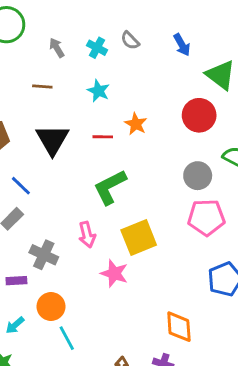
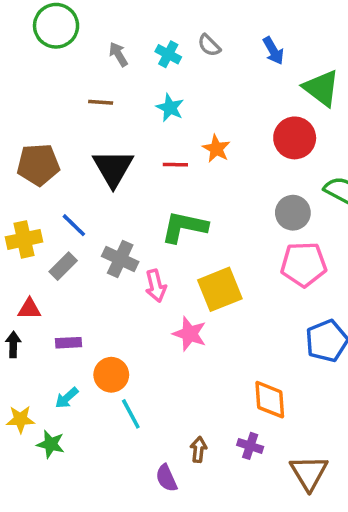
green L-shape: (110, 187) -> (184, 227), turned 39
gray cross: (44, 255) -> (120, 259), moved

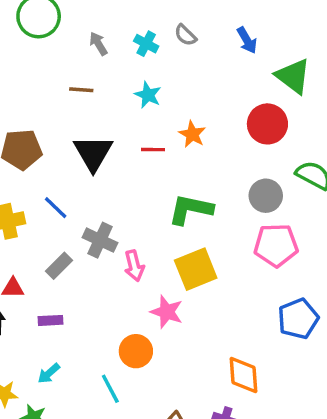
green L-shape: (184, 227) -> (191, 209), moved
gray rectangle: (63, 266) -> (59, 266), moved
orange circle: (111, 375) -> (136, 351), moved

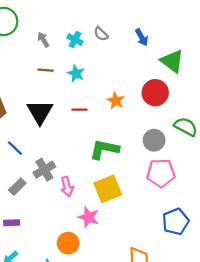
brown line: (81, 90) -> (46, 70), moved
orange star: (192, 134) -> (116, 101), moved
gray cross: (100, 240) -> (44, 170), turned 35

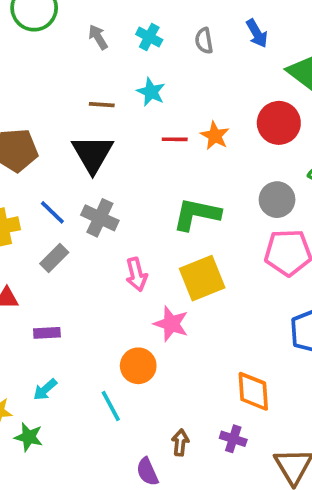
gray semicircle: (101, 34) -> (204, 41), moved, turned 35
brown line: (46, 70) -> (102, 105), moved
red line: (79, 110) -> (175, 139), moved
gray cross: (44, 170) -> (100, 218), moved, turned -35
gray rectangle: (17, 187) -> (54, 258), moved

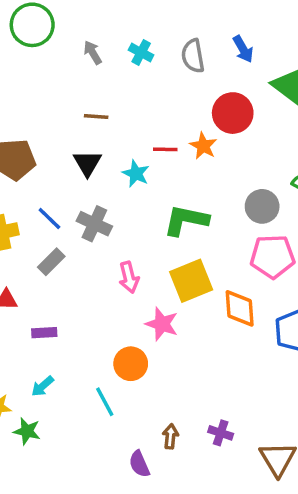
gray semicircle: (204, 41) -> (193, 56), size x1.4
cyan star: (151, 92) -> (136, 174), moved
red circle: (279, 123) -> (233, 113), moved
black triangle: (93, 154) -> (87, 163), size x0.7
orange diamond: (253, 391) -> (240, 308), moved

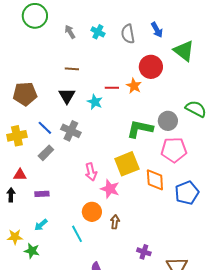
green L-shape: (186, 220) -> (140, 129), moved
pink arrow: (129, 277) -> (91, 172), moved
brown arrow: (170, 436) -> (115, 222), moved

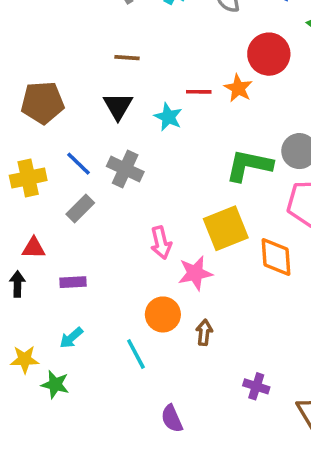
pink star: (110, 189) -> (195, 273), turned -30

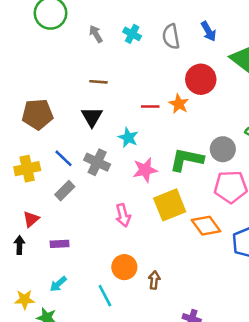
cyan star: (168, 117) -> (128, 138), moved
red triangle: (34, 248) -> (31, 219), turned -42
orange diamond: (276, 257) -> (206, 226), turned -32
pink star: (195, 273) -> (145, 170), moved

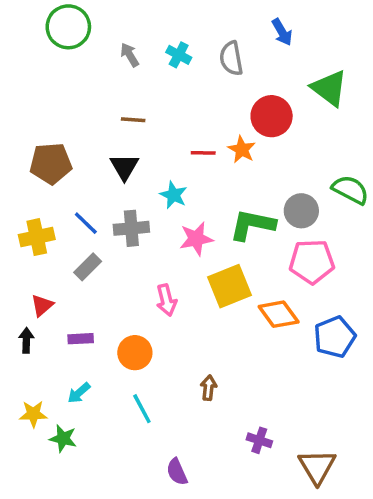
blue arrow: (209, 31) -> (282, 32), moved
gray cross: (97, 162) -> (131, 228), turned -30
orange circle: (124, 267) -> (135, 353), moved

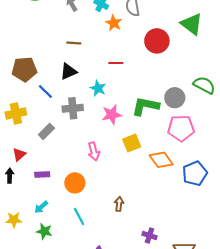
orange star: (242, 149) -> (114, 23), moved
black triangle: (124, 167) -> (69, 71), turned 36
blue line: (86, 223) -> (45, 91), moved
yellow square: (229, 286) -> (132, 143), size x0.7
green star: (63, 439) -> (44, 231), moved

